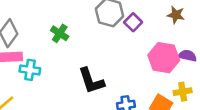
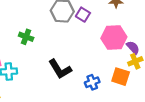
purple semicircle: (187, 56) -> (133, 48), moved, turned 48

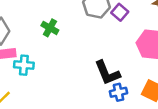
black L-shape: (60, 69) -> (107, 73), moved

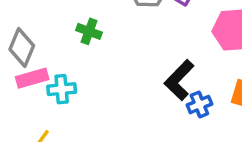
black L-shape: (107, 73) -> (179, 80), turned 76

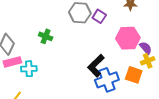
blue cross: (199, 105) -> (107, 80), size x1.6

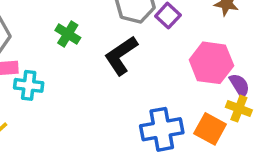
yellow cross: (148, 61) -> (239, 109), turned 32
black L-shape: (96, 66) -> (121, 55), moved

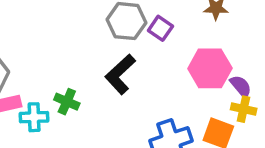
green cross: (68, 34) -> (67, 102), moved

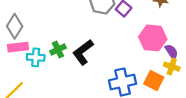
black L-shape: (120, 74) -> (83, 52), moved
green cross: (67, 102) -> (58, 50), turned 35

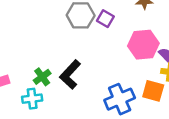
cyan cross: (36, 57) -> (32, 99), moved

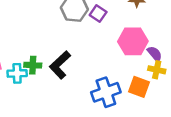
green cross: (42, 77) -> (33, 65), turned 35
cyan cross: (32, 99) -> (17, 73), moved

